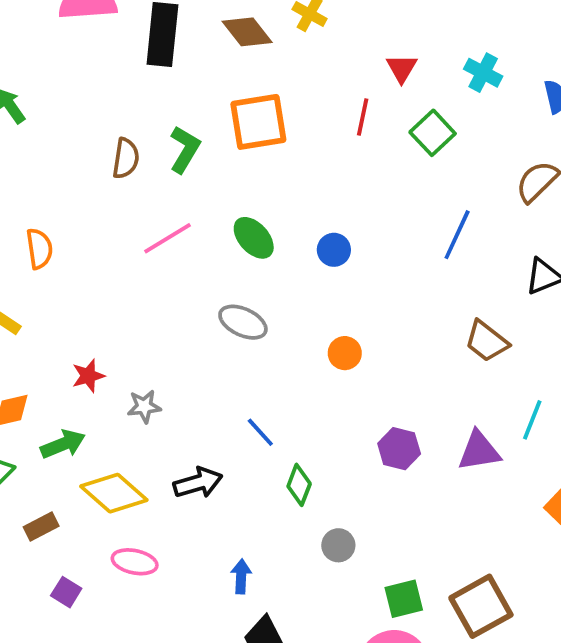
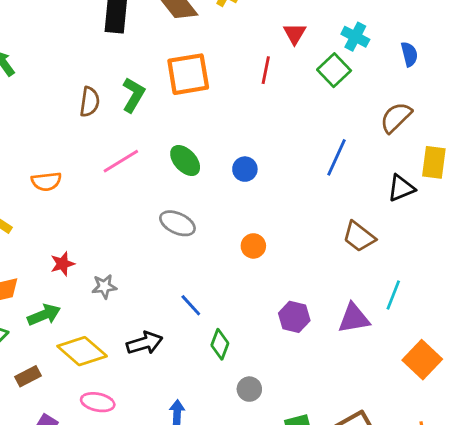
green square: (433, 133) -> (334, 70), moved
orange semicircle: (39, 249) -> (46, 181), moved, turned 92

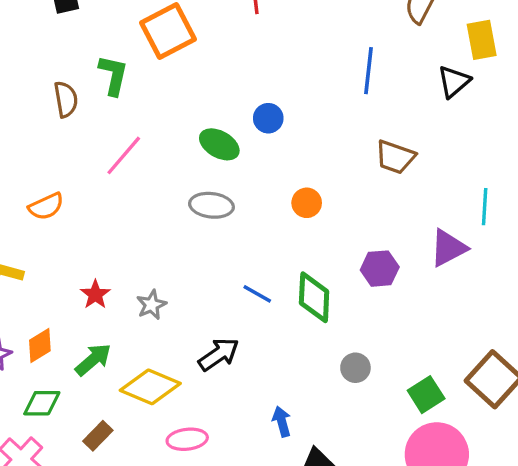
green ellipse: (185, 161) -> (219, 144), moved
brown trapezoid: (359, 237) -> (395, 157), moved
green diamond: (220, 344) -> (314, 297), moved, size x1.4

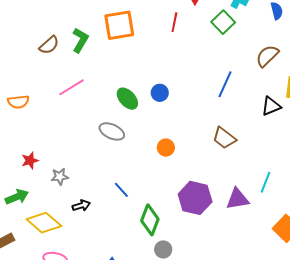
brown semicircle: (66, 99) -> (49, 45), turned 40
purple hexagon: (380, 269) -> (195, 198), size x1.5
green diamond: (314, 297) -> (150, 220), moved
black arrow: (219, 354) -> (81, 205), moved, size x0.7

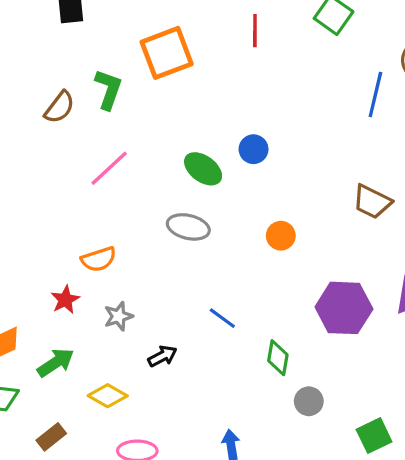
blue line: (225, 84) -> (375, 95), moved
orange semicircle: (18, 102) -> (99, 259), moved
green diamond: (150, 220) -> (278, 358), size x0.7
yellow diamond: (44, 223) -> (108, 396), size x0.7

